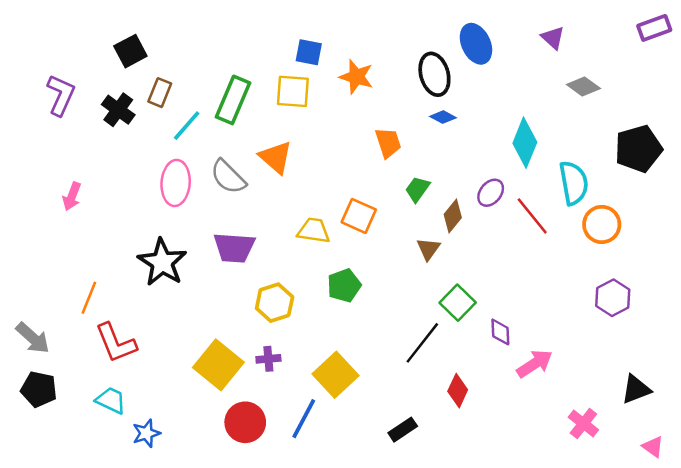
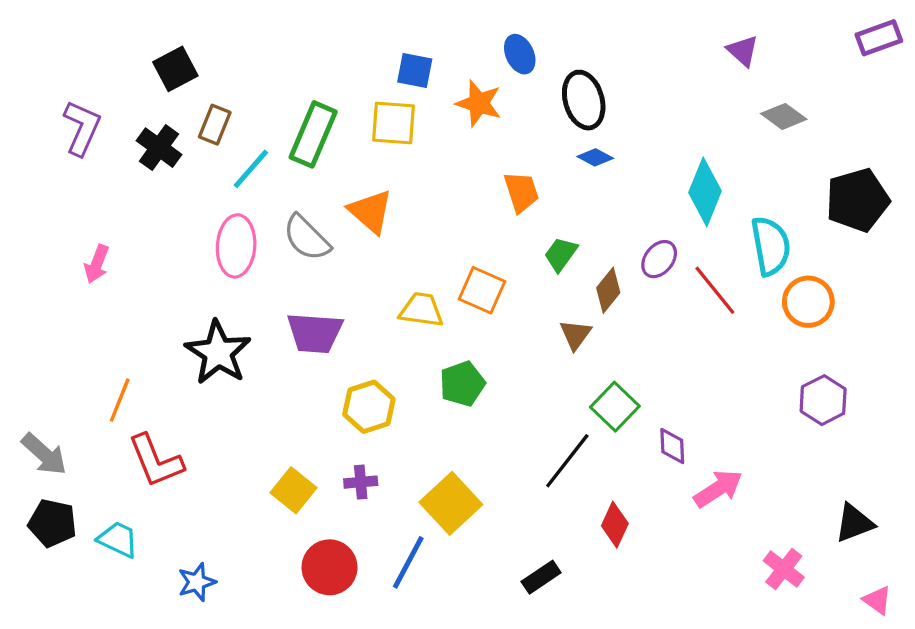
blue ellipse: (476, 44) -> (520, 54), moved, size x0.7
yellow square: (218, 365) -> (293, 490), size x0.7
cyan trapezoid: (111, 400) -> (118, 539), moved

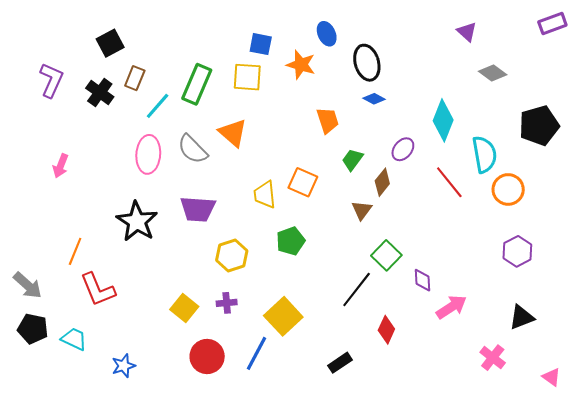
purple ellipse: (659, 259) -> (403, 149), moved
yellow trapezoid: (421, 310) -> (265, 195), turned -104
black triangle: (854, 523) -> (522, 317), moved

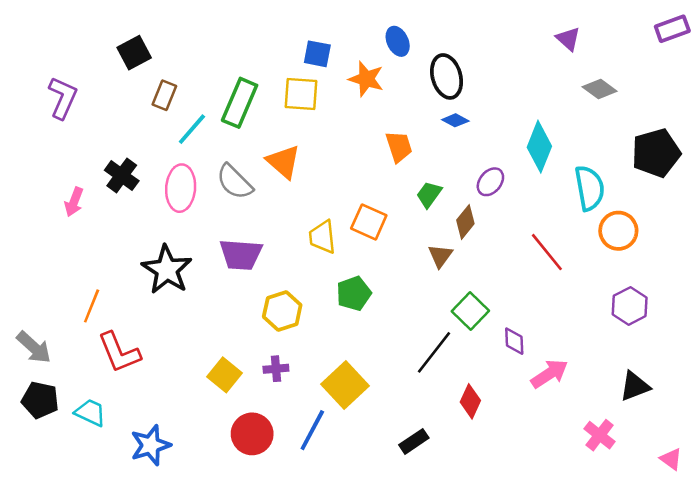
black cross: (100, 93) -> (122, 176), moved
red line: (449, 182) -> (547, 252), moved
blue star: (124, 366) -> (151, 445), size x1.4

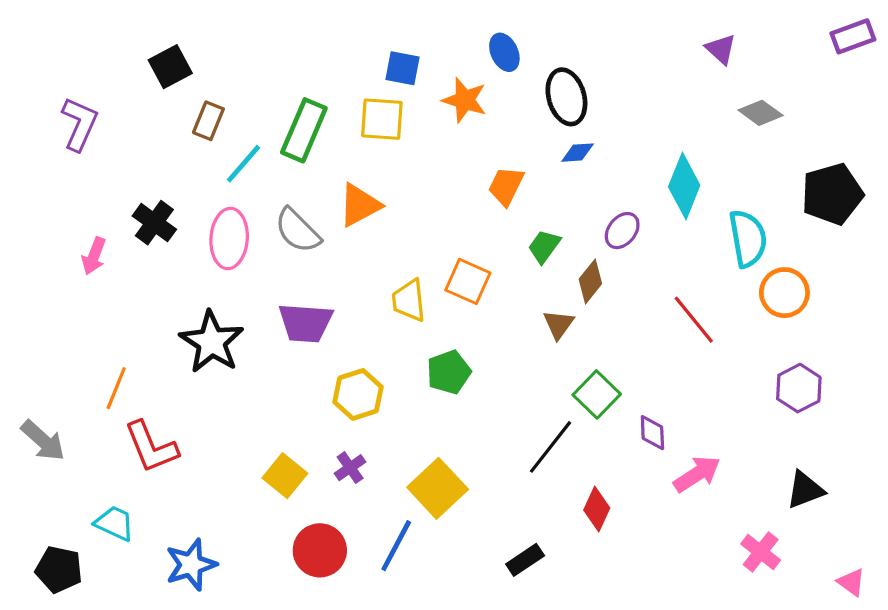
blue diamond: (455, 120) -> (578, 153), turned -32
orange trapezoid: (399, 147) -> (506, 186), turned -136
orange triangle: (283, 162) -> (360, 205), turned 51
purple cross: (276, 369) -> (350, 468), turned -30
black pentagon: (40, 400) -> (59, 569), moved

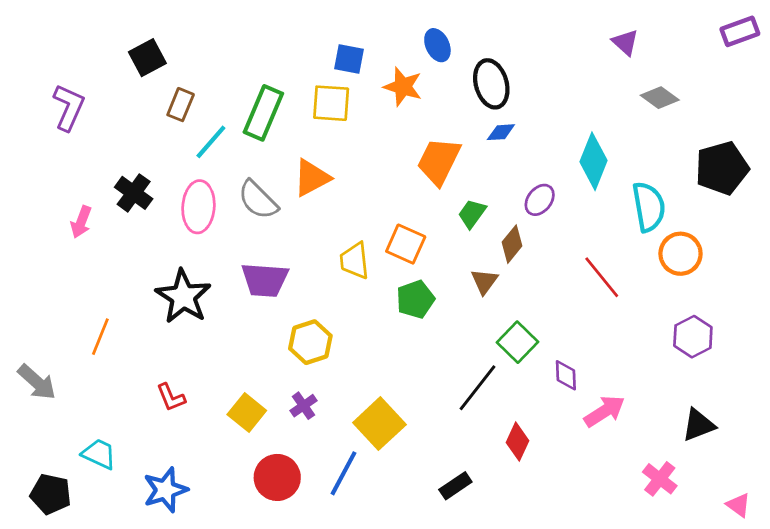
orange trapezoid: (506, 186) -> (439, 161), size x1.4
green pentagon: (449, 372) -> (415, 299), moved
red L-shape: (151, 447) -> (171, 397), moved, size x0.6

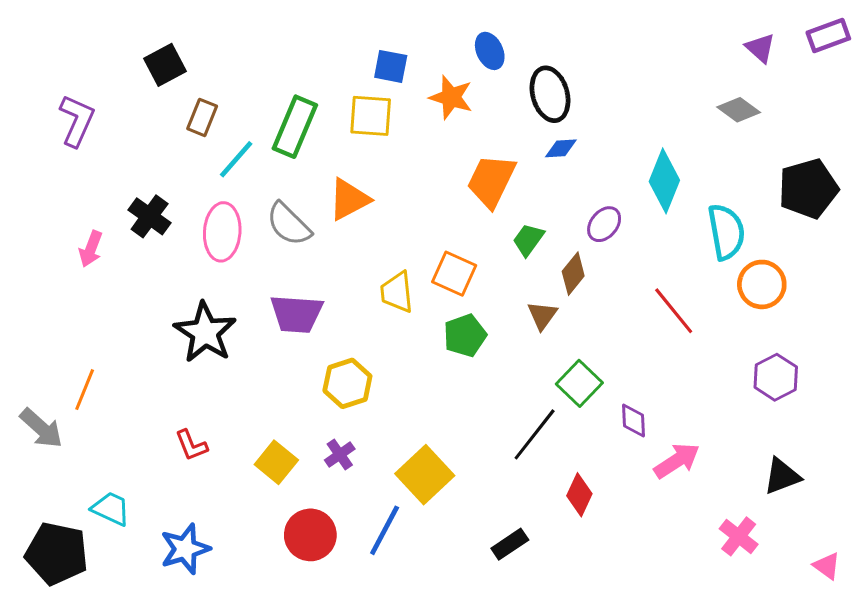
purple triangle: (625, 42) -> (760, 48), moved
orange line: (100, 337) -> (85, 390), moved
black pentagon: (51, 494) -> (57, 553), size x1.4

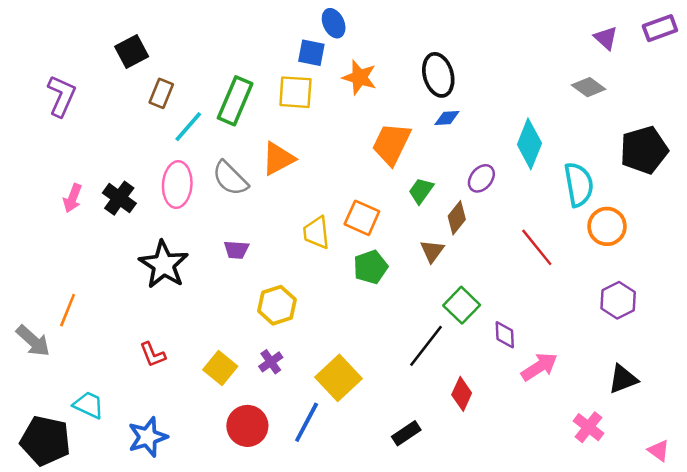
blue ellipse: (490, 51) -> (334, 23), moved
black cross: (150, 216) -> (119, 198), moved
purple trapezoid: (296, 314) -> (236, 250), size x0.6

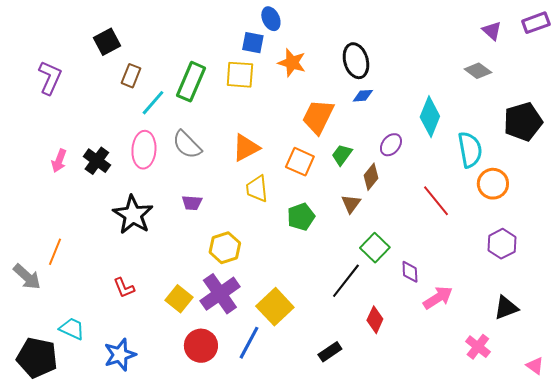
orange triangle: (278, 159) -> (246, 148), moved
orange square: (362, 218) -> (300, 162), moved
purple cross: (271, 362) -> (220, 294), size x2.0

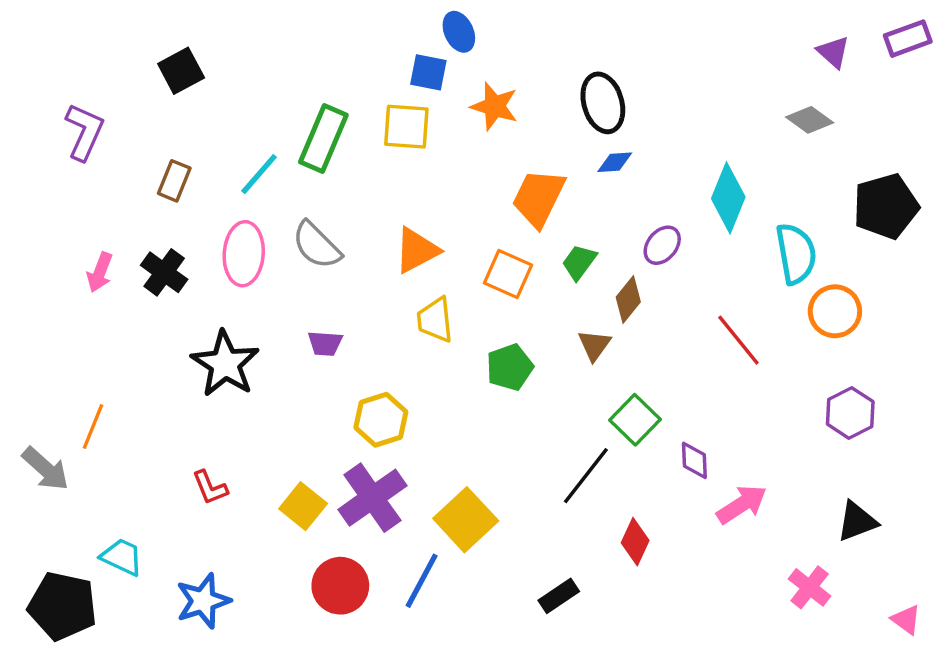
brown rectangle: (131, 76) -> (174, 181), moved

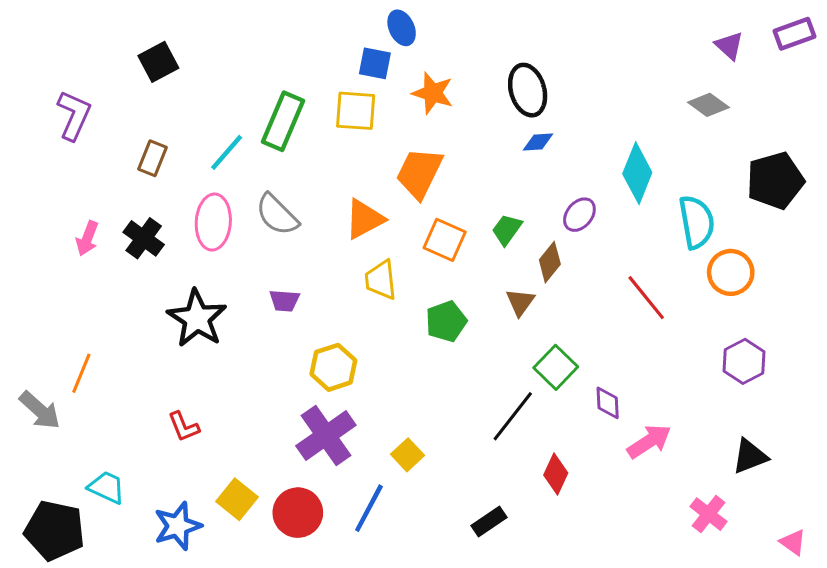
orange trapezoid: (538, 198) -> (419, 173), moved
yellow square: (303, 506) -> (237, 499), moved
yellow square: (466, 520) -> (408, 455), size x0.6

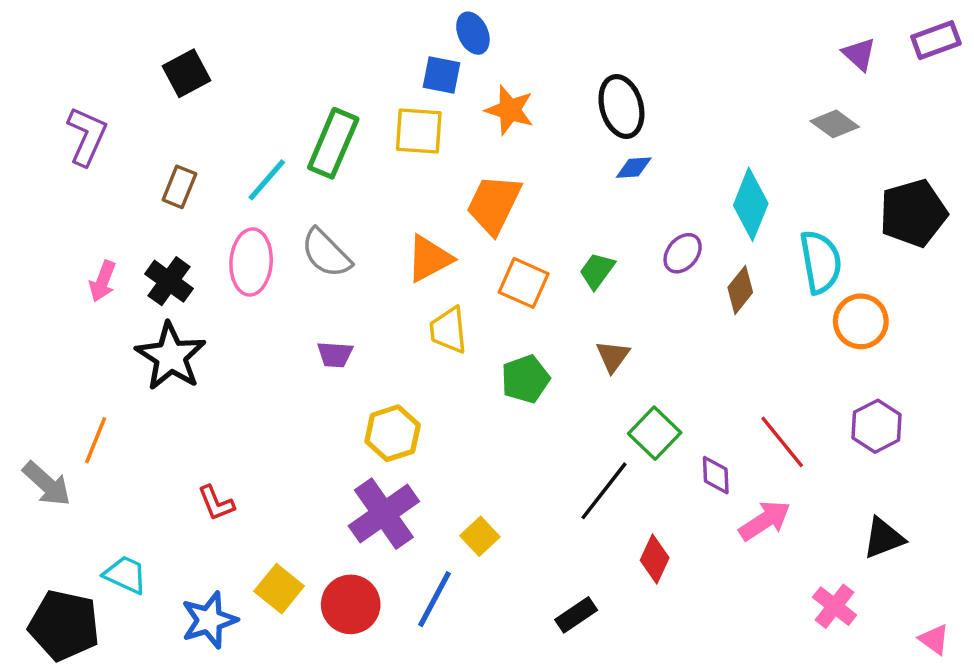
brown diamond: (550, 262) -> (740, 290), moved
red line: (646, 298) -> (782, 442), moved
black star: (197, 318) -> (171, 356), moved

